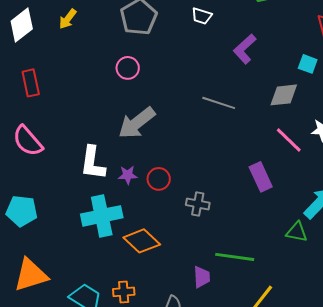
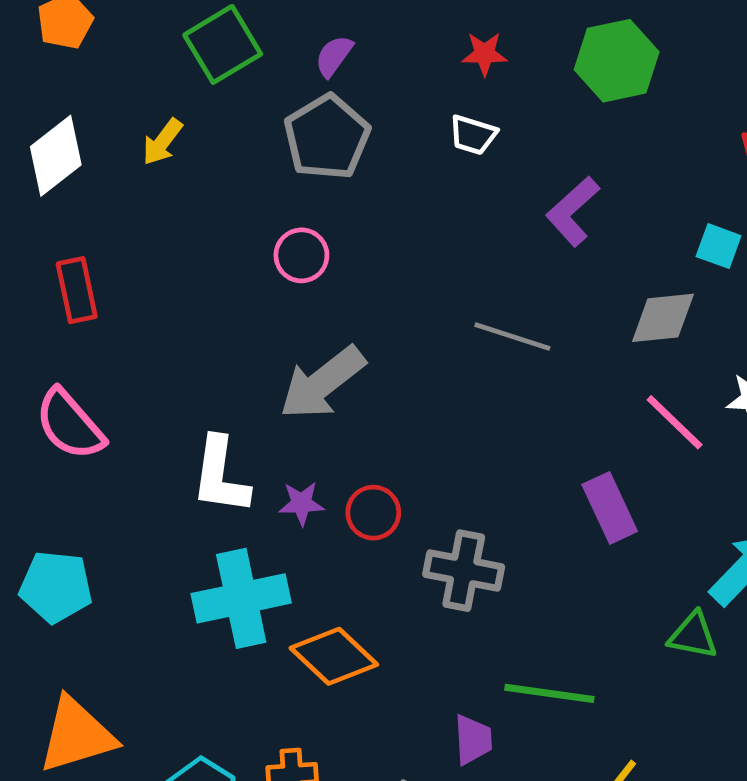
gray cross: (198, 204) -> (464, 571), size x1.4

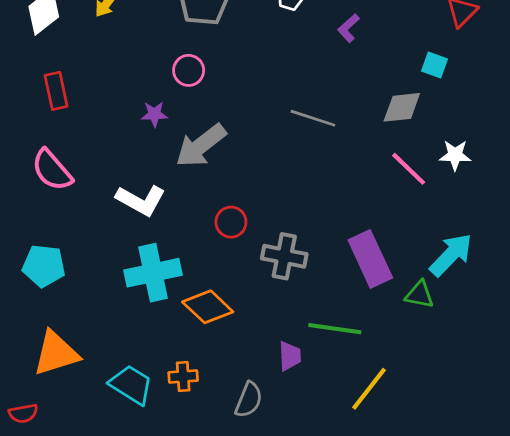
purple L-shape: (573, 211) -> (348, 28), moved, size x0.7
white L-shape: (220, 476) -> (141, 200), turned -69
purple star: (301, 503) -> (154, 114), moved
purple rectangle: (610, 508) -> (370, 259), moved, size x1.4

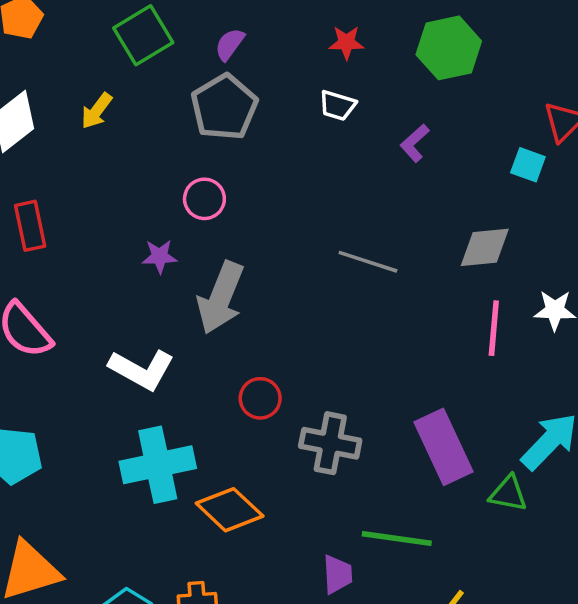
cyan square: (435, 65) -> (528, 165), moved
gray arrow: (201, 146) -> (221, 298), turned -30
pink line: (409, 169) -> (494, 328), turned 51

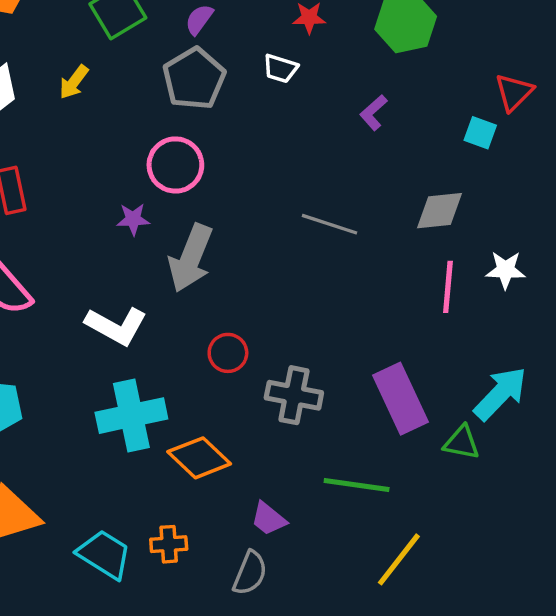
white trapezoid: (337, 105) -> (280, 69), moved
pink circle: (204, 199) -> (175, 165), size x1.4
purple trapezoid: (337, 574) -> (269, 519), moved, turned 132

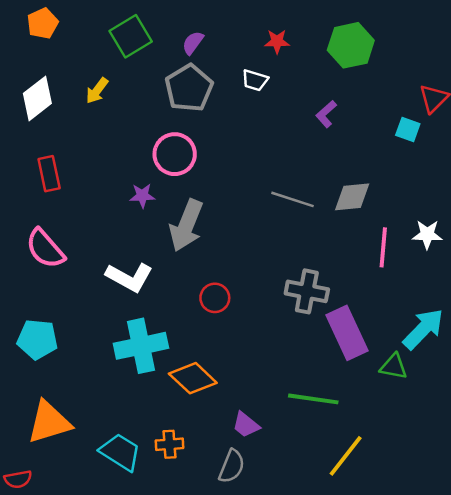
gray diamond: (440, 211) -> (352, 197), moved
gray cross: (294, 395) -> (307, 291), moved

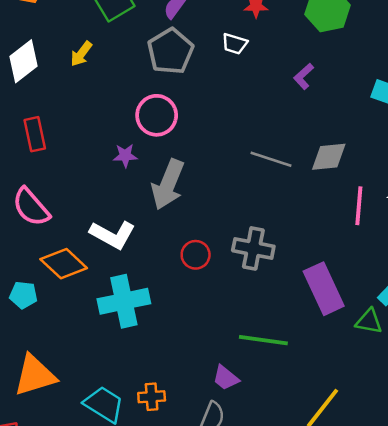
gray cross: (307, 291) -> (253, 248), moved
cyan pentagon: (37, 339) -> (23, 295), size x0.7
orange diamond: (193, 378) -> (64, 264), moved
green line: (313, 399) -> (263, 340), moved

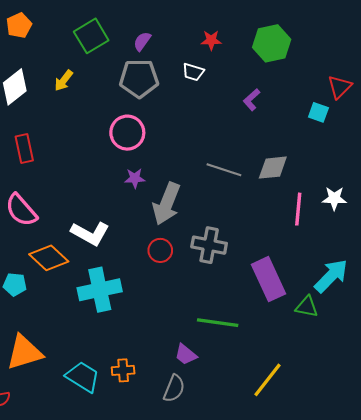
gray pentagon: (170, 51) -> (139, 78), turned 30
purple star: (125, 156) -> (135, 178), moved
gray arrow: (168, 184) -> (167, 204), moved

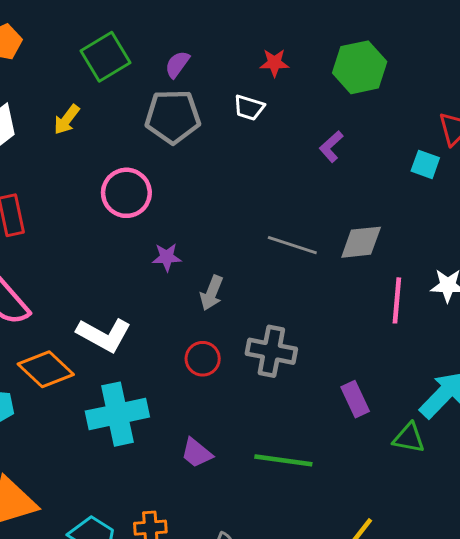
pink circle: (127, 133) -> (126, 193), moved
gray arrow: (167, 204) -> (212, 293), size x0.6
purple rectangle: (269, 279) -> (355, 399), size x0.6
purple trapezoid: (186, 354) -> (197, 453), moved

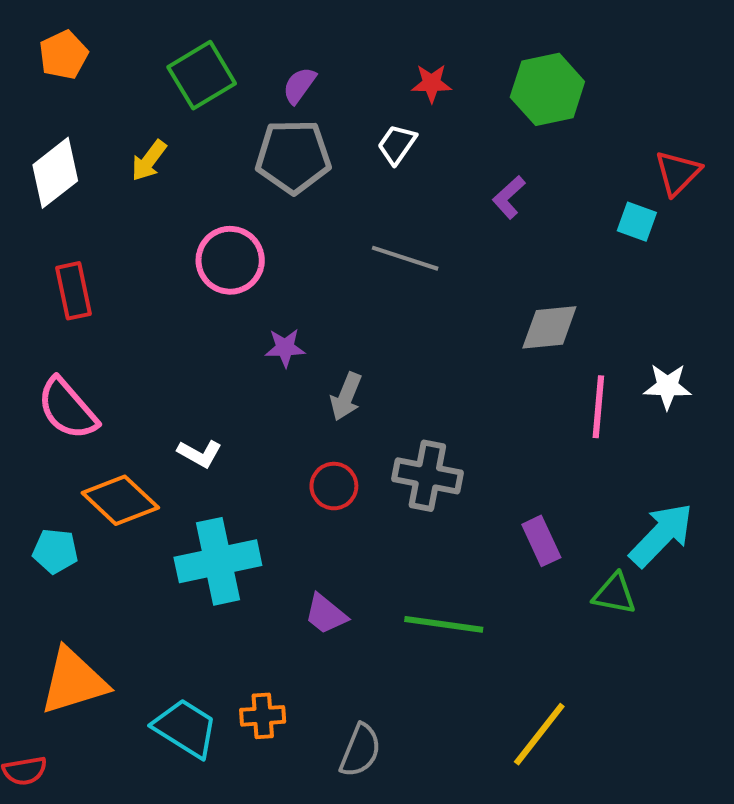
white trapezoid: (249, 108) -> (397, 144), turned 108
gray line: (292, 245) -> (405, 258), moved
white L-shape: (104, 335) -> (200, 453), size x0.6

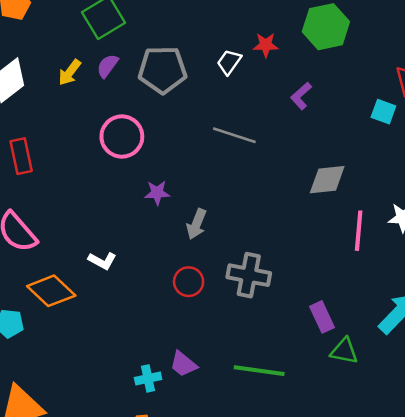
red star: (432, 83) -> (266, 45), moved
purple semicircle: (299, 85) -> (107, 66), moved
cyan cross: (218, 561) -> (148, 378), moved, size x0.5
green triangle: (615, 594) -> (344, 351), moved

